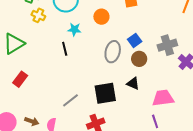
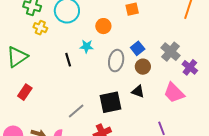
cyan star: (74, 29) -> (87, 46), moved
gray cross: (167, 45) -> (170, 52), turned -30
pink trapezoid: (163, 98) -> (174, 93), moved, turned -125

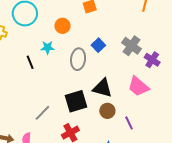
brown circle: (143, 67) -> (107, 111), moved
black triangle: (138, 91) -> (102, 88), size x1.5

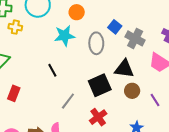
gray cross: (131, 46) -> (135, 38), moved
cyan star: (47, 48) -> (64, 36), size x1.5
black line: (30, 62) -> (52, 70), moved

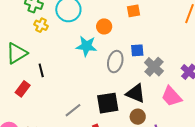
blue square: (115, 27) -> (137, 50), turned 32
black line: (52, 70) -> (41, 70), moved

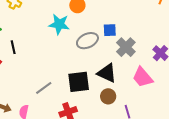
gray ellipse: (115, 62) -> (87, 41), turned 50

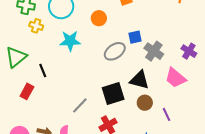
cyan star: (59, 24) -> (70, 41), moved

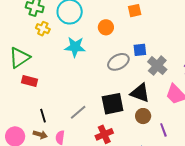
black line: (43, 71) -> (43, 116), moved
red rectangle: (27, 91) -> (29, 81), moved, turned 70

